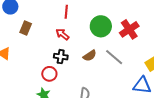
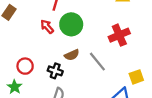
green circle: (101, 26) -> (71, 24), moved
black cross: (61, 57) -> (55, 71), moved

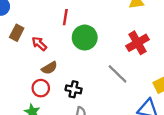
red arrow: (47, 27) -> (39, 44), moved
brown semicircle: (72, 55) -> (49, 68), moved

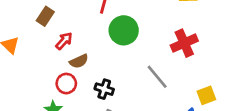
red arrow: (39, 44) -> (64, 41), moved, turned 84

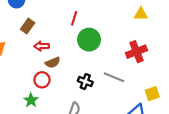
red arrow: (64, 41) -> (42, 46), turned -136
gray line: (157, 77) -> (114, 77), turned -30
black cross: (104, 89) -> (85, 82), moved

